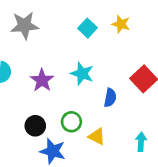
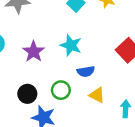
blue semicircle: (110, 98) -> (86, 71), moved, turned 70
yellow triangle: (97, 136) -> (97, 95), moved

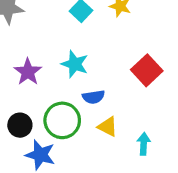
green circle: (61, 90) -> (62, 120), size x1.5

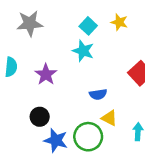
cyan star: (75, 64) -> (83, 51), moved
green circle: (62, 120) -> (88, 137), moved

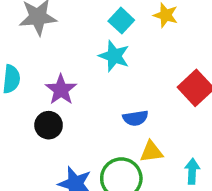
black circle: (40, 117) -> (49, 125), moved
yellow triangle: (109, 118) -> (151, 152), turned -35

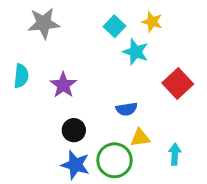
cyan star: (114, 56) -> (136, 52), moved
black circle: (49, 125) -> (74, 130), moved

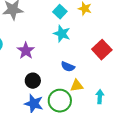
cyan star: (136, 52) -> (62, 34), moved
blue semicircle: (127, 109) -> (68, 67), turned 32

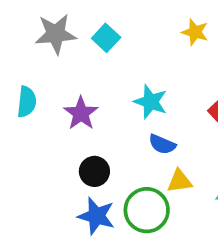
cyan square: (60, 12) -> (106, 38), moved
cyan star: (62, 34) -> (151, 102), moved

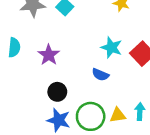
cyan star: (151, 102) -> (111, 48), moved
yellow triangle: (180, 181) -> (118, 115), moved

